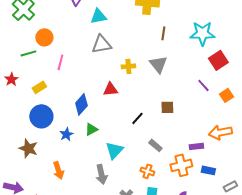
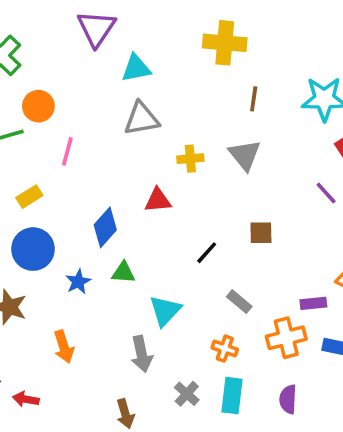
green triangle: (91, 129) -> (123, 273), turned 32

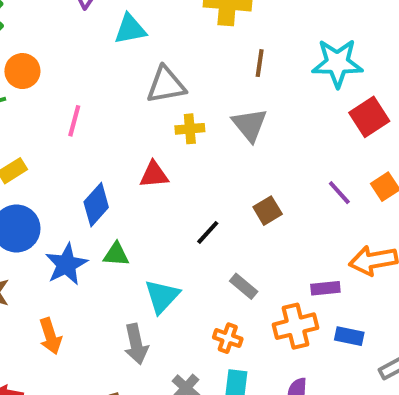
gray triangle: (142, 119) -> (166, 85), moved
pink line: (67, 151) -> (74, 121), moved
purple line: (326, 193) -> (339, 193), moved
brown square: (261, 233) -> (268, 211), turned -30
blue star: (78, 282) -> (66, 264), size x1.5

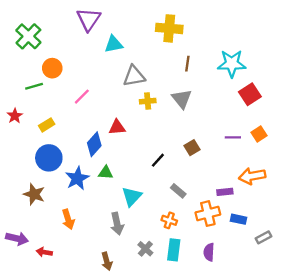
pink line: (74, 121) -> (82, 97), turned 30
red triangle: (154, 175) -> (117, 127), moved
purple line: (339, 193) -> (233, 137), turned -49

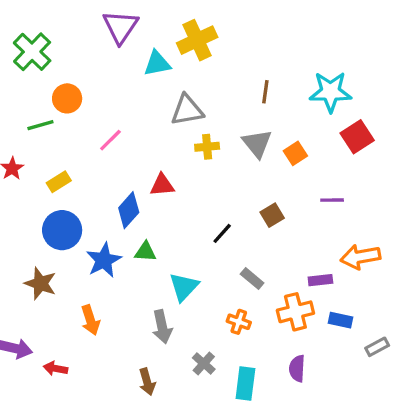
yellow cross: (169, 28) -> (197, 40), moved, turned -30
orange square: (259, 134) -> (295, 153), moved
cyan rectangle: (174, 250) -> (245, 383), moved

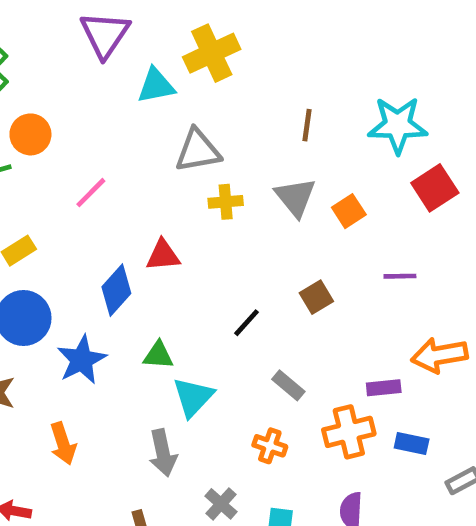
green triangle: (145, 252) -> (158, 355), moved

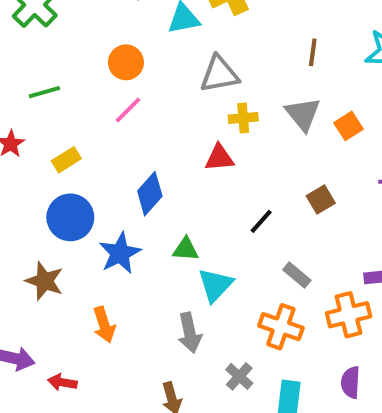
orange circle: (30, 134) -> (126, 62), moved
red triangle: (163, 255) -> (219, 158), moved
orange cross: (270, 446) -> (281, 327), size x1.5

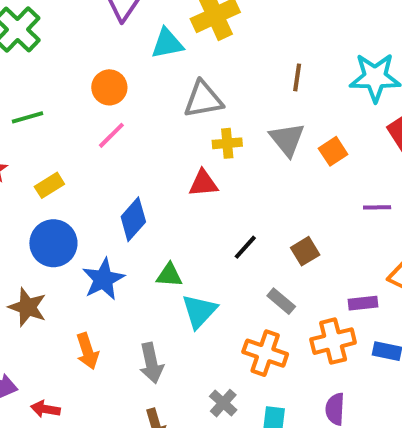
brown square: (321, 199) -> (305, 251), moved
gray arrow: (190, 333) -> (151, 363), moved

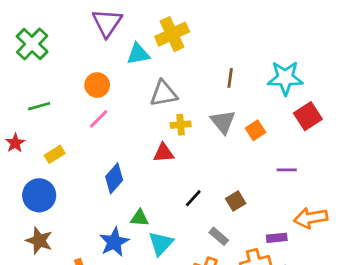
blue circle: (53, 243) -> (39, 195), moved
blue star: (103, 279) -> (114, 242), moved

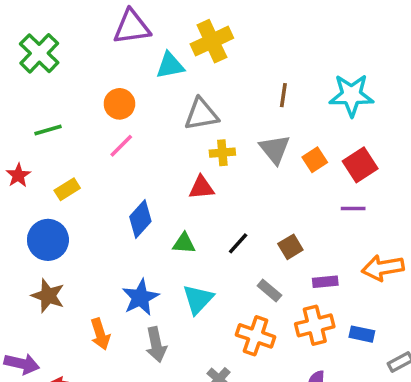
purple triangle: (107, 23) -> (132, 27), turned 48
red square: (308, 116) -> (360, 165), moved
green triangle: (140, 218) -> (184, 243), moved
purple rectangle: (277, 238) -> (325, 282), moved

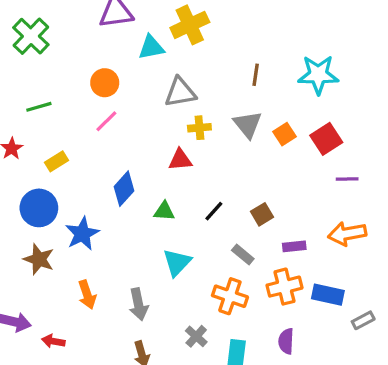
purple line: (353, 208) -> (347, 179), moved
blue star: (140, 297) -> (82, 234), moved
blue rectangle: (362, 334) -> (328, 295), size x1.4

